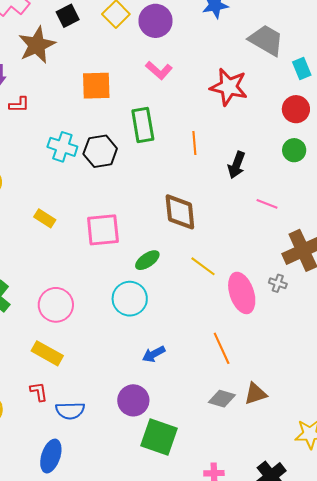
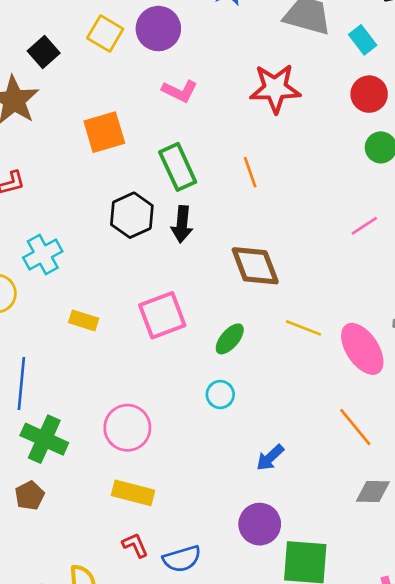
cyan cross: (62, 147) -> (43, 255), moved, turned -32
black arrow: (237, 165) -> (182, 224), moved
pink line: (267, 204) -> (364, 226), turned -40
cyan circle: (130, 299) -> (220, 394), size x0.6

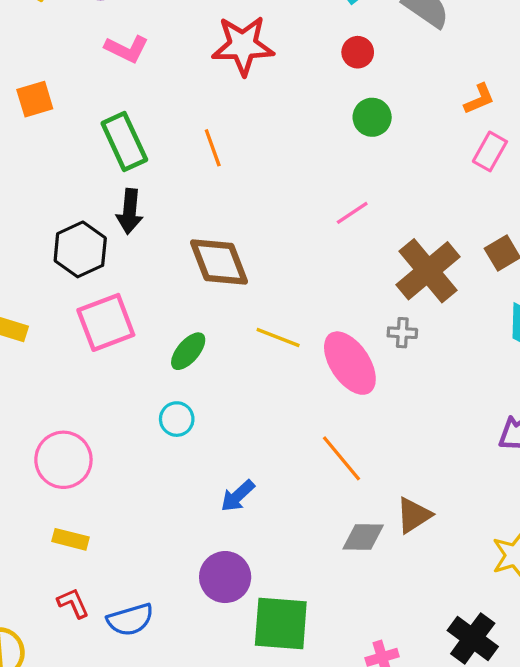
red circle: (369, 94) -> (358, 52), size x0.7
orange square: (104, 132) -> (35, 99), size x0.7
black hexagon: (132, 215) -> (80, 249), moved
yellow rectangle: (133, 493) -> (70, 539), size x0.7

